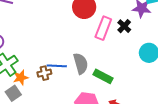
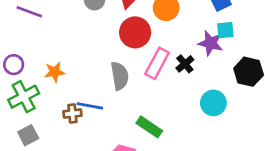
gray semicircle: (81, 64) -> (120, 76), moved
orange star: (21, 77) -> (55, 72), moved

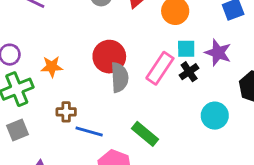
cyan square: (225, 30) -> (186, 49), moved
red circle: (135, 32) -> (109, 57), moved
blue line: (90, 106) -> (89, 132), moved

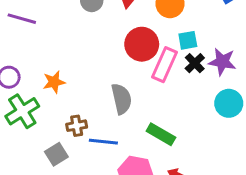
purple star: (218, 53) -> (222, 62), moved
red circle: (109, 57) -> (142, 44), moved
gray semicircle: (119, 77) -> (121, 99), moved
gray square: (18, 130) -> (56, 154), moved

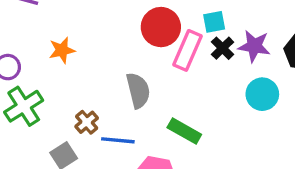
orange star: (54, 82) -> (62, 50), moved
brown cross: (77, 126) -> (87, 122), turned -30

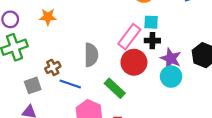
red circle: (161, 27) -> (134, 62), moved
purple star: (254, 46) -> (171, 58), moved
black cross: (223, 48) -> (152, 41), turned 32

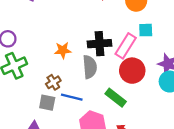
orange star: (48, 17) -> (63, 50), moved
black cross: (152, 41) -> (100, 44), moved, size x1.5
gray square: (33, 85) -> (47, 103), moved, turned 35

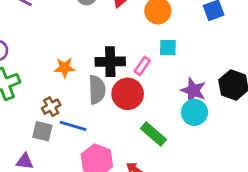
pink rectangle: (126, 46) -> (142, 66), size x0.6
red circle: (132, 71) -> (128, 94), moved
green rectangle: (116, 98) -> (153, 134), moved

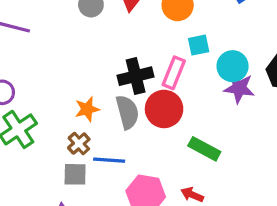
pink rectangle: (142, 66) -> (174, 73), size x1.4
orange star: (65, 68) -> (87, 109), moved
cyan circle: (194, 112) -> (233, 66), moved

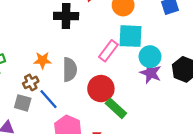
cyan square: (199, 45) -> (130, 36), size x1.6
black cross: (136, 76) -> (66, 16), moved
red circle: (164, 109) -> (101, 89), moved
blue line: (109, 160) -> (49, 99), turned 30

